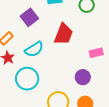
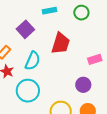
cyan semicircle: (34, 49) -> (33, 61), turned -30

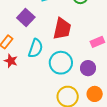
cyan circle: (28, 91) -> (61, 63), moved

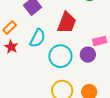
purple circle: (88, 68) -> (88, 55), moved

